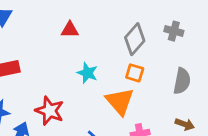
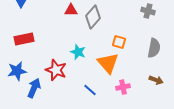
gray diamond: (135, 39) -> (93, 17), moved
cyan star: (87, 73) -> (78, 52), moved

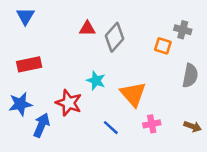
orange square: (119, 42) -> (163, 46), moved
brown arrow: (156, 80) -> (193, 126), moved

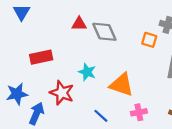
gray diamond: (115, 37) -> (104, 32), turned -65
red rectangle: (29, 64) -> (41, 57), moved
orange triangle: (133, 94) -> (122, 85), turned -30

